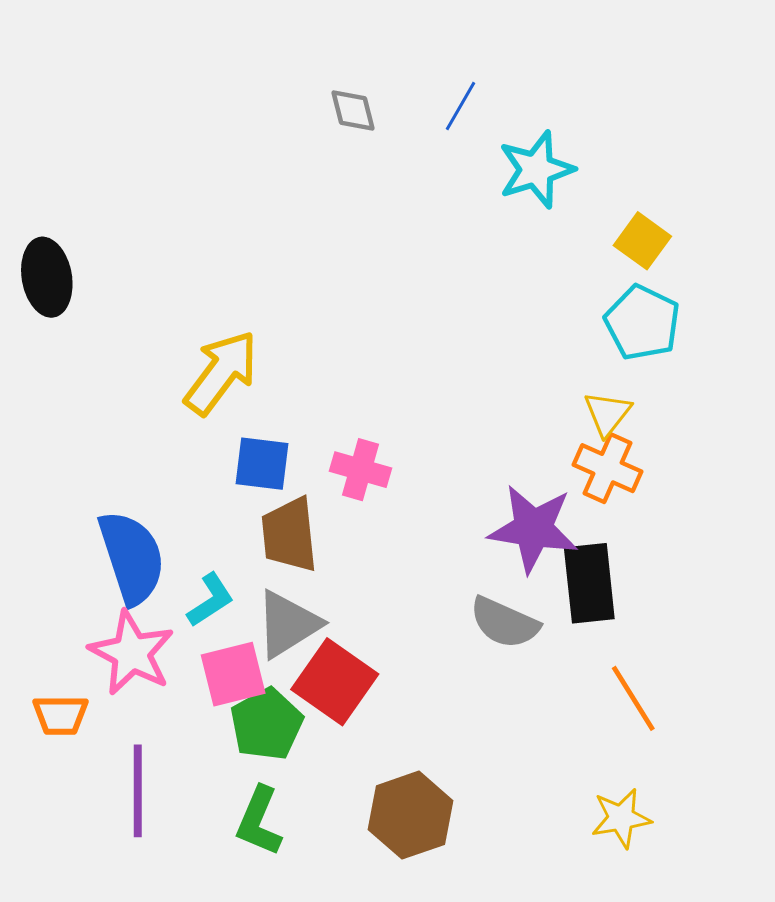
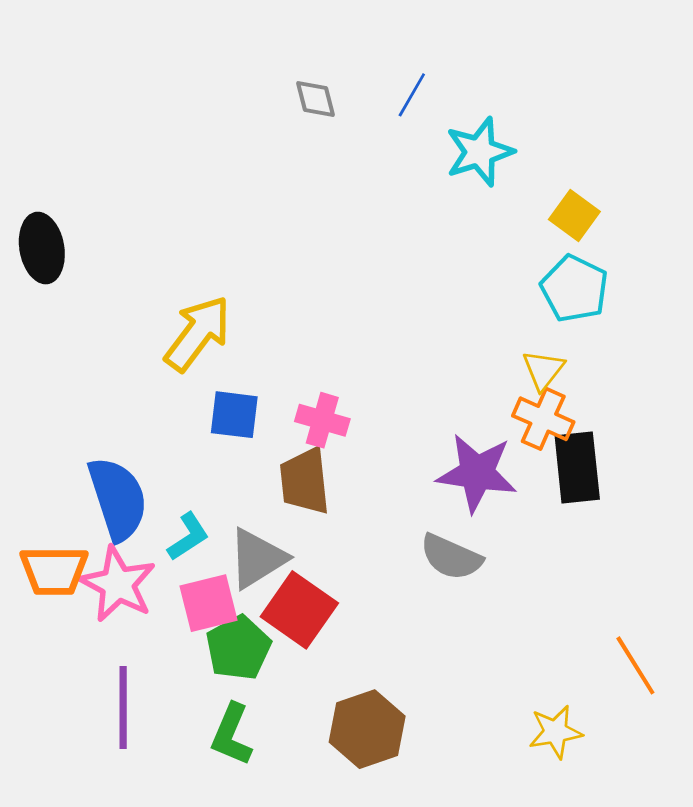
brown trapezoid: (289, 535) -> (305, 481), moved
black rectangle: (589, 583) -> (577, 468), moved
orange line: (633, 698) -> (635, 665), moved
orange trapezoid: (60, 715) -> (54, 571), moved, size x1.4

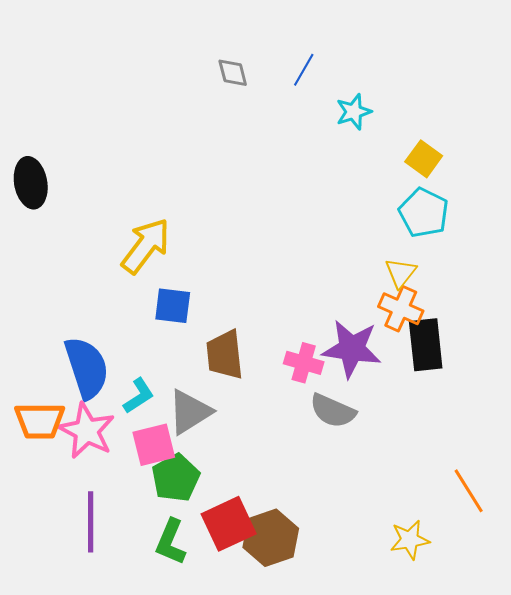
cyan star: (480, 152) -> (354, 112), size x0.7
pink cross: (322, 420) -> (304, 363), moved
red square: (299, 610) -> (229, 524), moved, turned 30

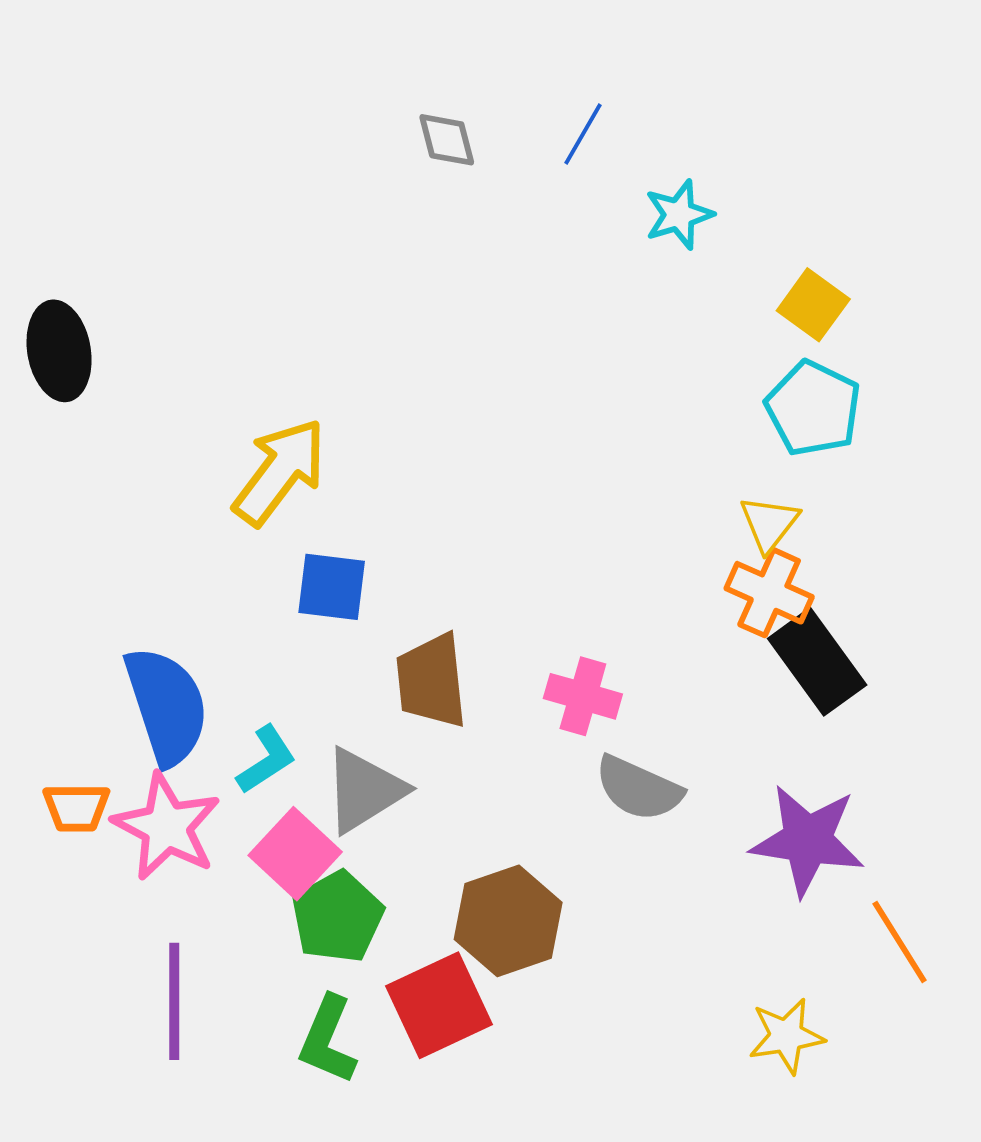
black rectangle: (426, 345) -> (817, 662), turned -30
purple star: (352, 349) -> (807, 840), moved
orange trapezoid: (40, 421) -> (76, 808), size x0.7
pink square: (154, 445) -> (295, 854), turned -33
brown hexagon: (271, 538) -> (508, 921), moved

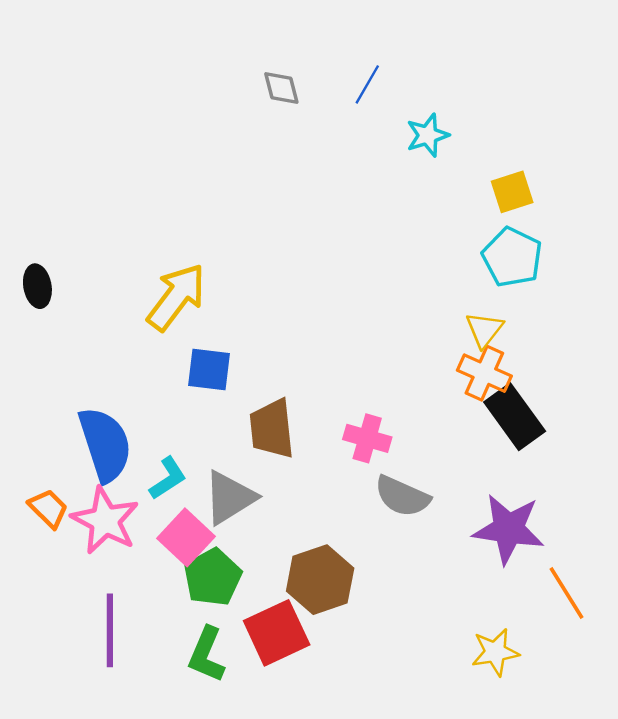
yellow square: (813, 305) -> (512, 192), turned 36
black ellipse: (59, 351) -> (37, 286), moved, size x0.7
orange trapezoid: (76, 808) -> (48, 508), turned -135

